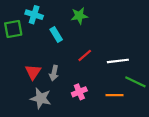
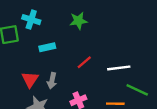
cyan rectangle: (56, 35) -> (47, 47), moved, turned -72

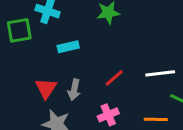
red line: (84, 62) -> (114, 78), moved

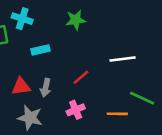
white line: (160, 73) -> (123, 59), moved
red triangle: (46, 88) -> (21, 86), turned 48

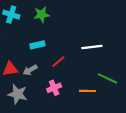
green star: (76, 20) -> (42, 15), moved
cyan rectangle: (40, 50) -> (37, 45), moved
gray arrow: (46, 88) -> (30, 70), turned 48

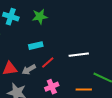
white line: (92, 47) -> (79, 55), moved
red line: (58, 62) -> (48, 63), moved

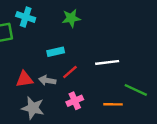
green star: (40, 17) -> (71, 18), moved
gray arrow: (29, 70) -> (47, 80), turned 40

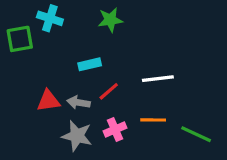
green line: (136, 90) -> (196, 134), moved
orange line: (113, 104) -> (153, 120), moved
gray star: (33, 108) -> (77, 136), moved

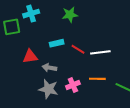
cyan cross: (50, 18) -> (31, 14), turned -35
red line: (109, 91) -> (78, 49), moved, turned 72
red triangle: (48, 101) -> (30, 56), moved

